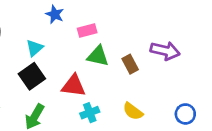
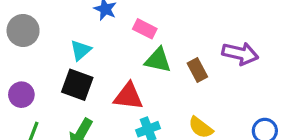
pink rectangle: (87, 31) -> (145, 29), turned 42
black square: (32, 76) -> (77, 85), turned -35

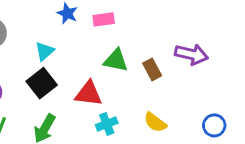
pink rectangle: (145, 29) -> (104, 19), moved, turned -35
black square: (77, 85) -> (42, 83), turned 32

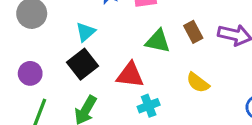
brown rectangle: (152, 69) -> (193, 32), moved
yellow semicircle: (155, 122) -> (198, 83), moved

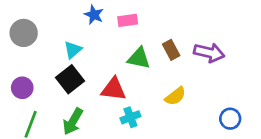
yellow semicircle: (198, 83) -> (175, 96), turned -75

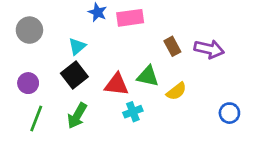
pink rectangle: (128, 20) -> (130, 18), size x1.4
green triangle: (139, 58) -> (148, 76), moved

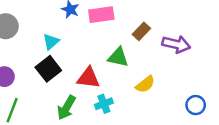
brown rectangle: (172, 46) -> (141, 31), moved, turned 72
green triangle: (148, 76) -> (118, 57), moved
green arrow: (77, 116) -> (66, 108), moved

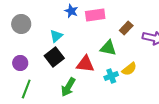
cyan cross: (104, 104) -> (111, 76), moved

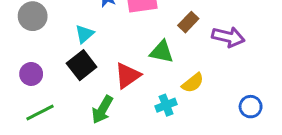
red triangle: (85, 64) -> (128, 75), turned -42
cyan cross: (111, 76) -> (166, 105), moved
green line: (26, 89) -> (40, 113), turned 42

